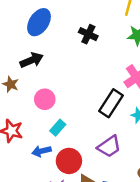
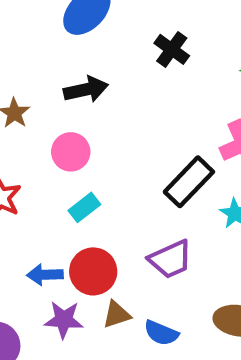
black arrow: (32, 60) -> (86, 89), moved
blue arrow: (41, 151) -> (45, 275), moved

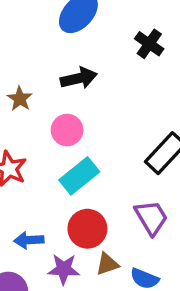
cyan rectangle: (84, 207) -> (79, 176), size x1.5
purple trapezoid: (171, 259) -> (151, 217), turned -96
blue arrow: (45, 275) -> (29, 240), moved

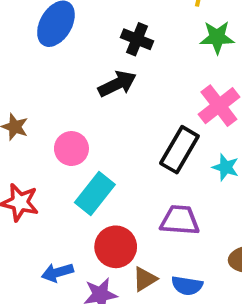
black arrow: (79, 78) -> (117, 84), moved
purple trapezoid: (151, 217) -> (180, 220), turned -42

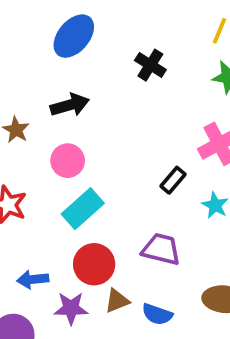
black arrow: (117, 84) -> (70, 105), moved
black rectangle: (179, 150) -> (173, 180), size x0.6

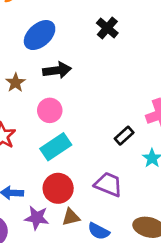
blue ellipse: (74, 36) -> (40, 35), moved
black cross: (150, 65) -> (107, 28), moved

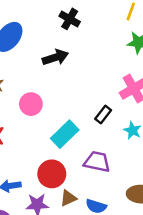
black arrow: (57, 70) -> (55, 57), moved
cyan rectangle: (56, 147) -> (65, 134), moved

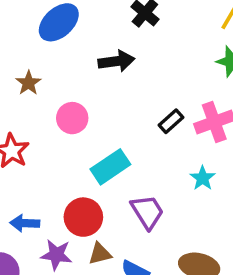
black rectangle: (103, 114) -> (171, 121), moved
purple trapezoid: (97, 162) -> (147, 212), turned 36

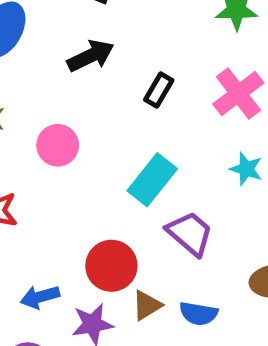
black rectangle: (171, 121) -> (159, 90), moved
cyan rectangle: (110, 167) -> (152, 180), moved

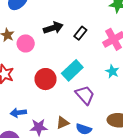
black arrow: (91, 56) -> (53, 28), moved
pink circle: (58, 145) -> (26, 43), moved
red circle: (111, 266) -> (46, 79), moved

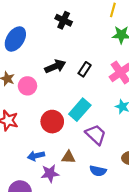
blue arrow: (18, 113) -> (36, 156), moved
brown triangle: (63, 123) -> (68, 157), moved, turned 32

